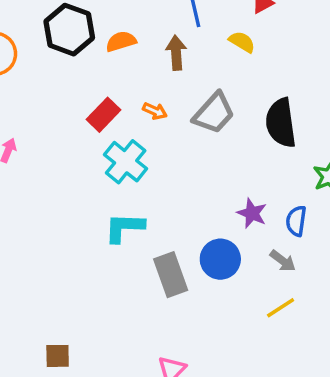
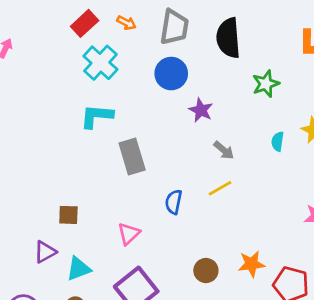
gray trapezoid: (214, 113) -> (174, 27), turned -36
blue semicircle: (296, 221) -> (174, 202), moved
blue circle: (220, 259) -> (171, 74), moved
brown square: (58, 356) -> (68, 215), moved

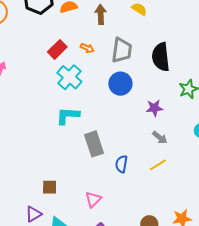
purple star: (201, 110) -> (154, 108), moved, turned -30
blue semicircle: (174, 202) -> (121, 164), moved

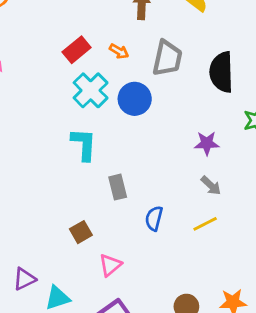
blue circle: (120, 84) -> (135, 99), moved
cyan L-shape: (68, 116) -> (84, 144), turned 85
gray rectangle: (94, 144) -> (118, 187), size x0.7
brown square: (50, 187) -> (81, 232), moved, turned -35

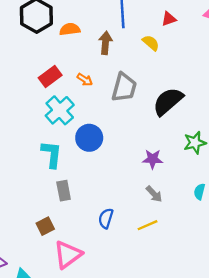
black semicircle: (221, 72) -> (168, 101), turned 48
blue circle: (135, 99) -> (89, 138), moved
gray rectangle: (118, 187) -> (64, 191), moved
pink triangle: (110, 265) -> (68, 255), size x1.5

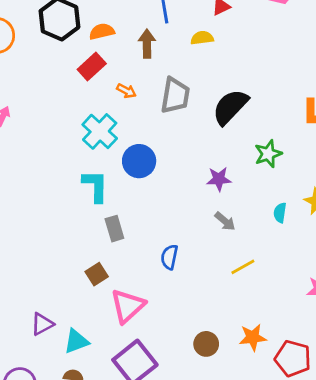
yellow semicircle: (151, 43) -> (202, 38), turned -42
red rectangle: (50, 76) -> (92, 66), moved
yellow line: (147, 225) -> (243, 267), moved

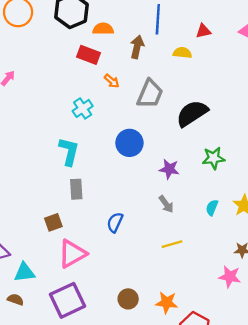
red rectangle: (92, 66) -> (88, 55), turned 50
cyan cross: (100, 131) -> (83, 108), size x0.7
blue circle: (139, 161) -> (129, 143), moved

